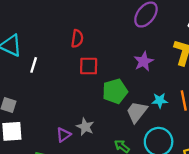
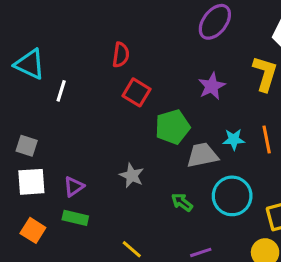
red square: (89, 66) -> (136, 92), turned 30
gray trapezoid: (137, 112) -> (202, 155), turned 40
purple triangle: (63, 135) -> (74, 187), moved

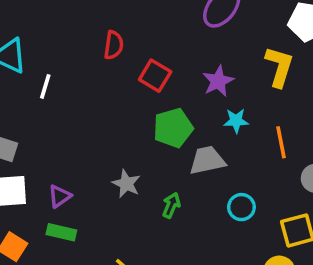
red square: (136, 92) -> (155, 76), moved
cyan star: (234, 139) -> (236, 121), moved
cyan circle: (232, 196) -> (241, 207), size x0.6
green arrow: (182, 202) -> (171, 205), moved, turned 75

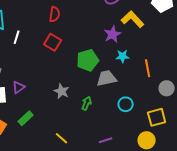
yellow L-shape: (279, 67) -> (133, 19), moved, turned -60
red square: (155, 76) -> (53, 42), moved
purple triangle: (60, 196) -> (19, 87), moved
green rectangle: (61, 232) -> (26, 118), turned -56

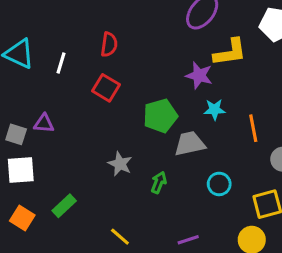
yellow L-shape: (133, 19) -> (230, 52), turned 125
purple star: (113, 34) -> (199, 75), turned -30
white line: (17, 37) -> (61, 63), moved
purple triangle: (19, 87) -> (44, 124), moved, turned 40

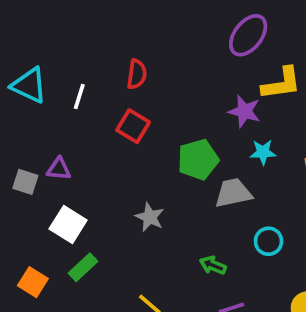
white square: (21, 170) -> (68, 225), moved, turned 36
green arrow: (159, 182) -> (213, 265), moved, turned -90

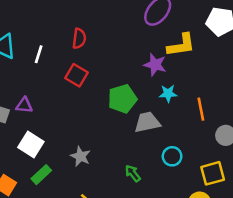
gray star: (150, 217) -> (80, 156), moved
green arrow: (213, 265) -> (133, 173), turned 30

